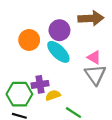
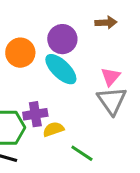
brown arrow: (91, 18) -> (106, 23), size x0.6
pink triangle: (94, 57) -> (110, 77), turned 40

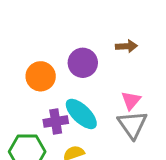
cyan ellipse: (61, 69) -> (81, 114), moved
purple cross: (35, 114) -> (56, 121), moved

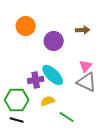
orange circle: (41, 76) -> (26, 26), moved
gray triangle: (132, 125) -> (87, 82), turned -30

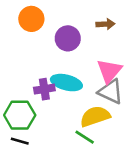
pink triangle: (86, 66) -> (109, 71), size x1.5
cyan ellipse: (53, 75) -> (66, 83), turned -30
yellow semicircle: (48, 101) -> (95, 116), moved, size x1.6

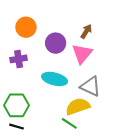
brown arrow: (105, 24) -> (86, 31), turned -56
pink triangle: (109, 71) -> (82, 54), moved
purple cross: (44, 89) -> (19, 59), moved

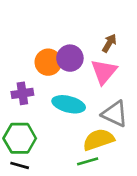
orange circle: (26, 27) -> (48, 62), moved
purple cross: (19, 59) -> (22, 93), moved
green line: (69, 123) -> (88, 161), turned -49

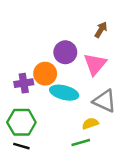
brown arrow: (109, 43) -> (101, 30), moved
orange circle: (48, 62) -> (45, 74), moved
yellow semicircle: (98, 140) -> (90, 124), size x0.6

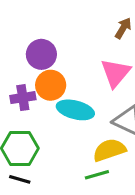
purple circle: (65, 52) -> (41, 54), moved
yellow semicircle: (90, 124) -> (109, 150), size x1.5

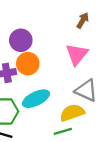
cyan ellipse: (75, 110) -> (36, 99), moved, turned -40

